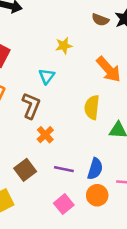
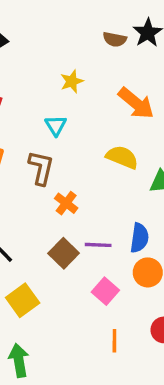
yellow semicircle: (92, 107) -> (122, 157), turned 115
brown square: (25, 170) -> (64, 253), moved

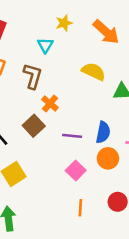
yellow star: (72, 81) -> (64, 23), moved
brown square: (64, 253) -> (34, 126), moved

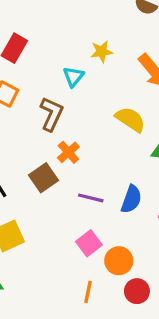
orange circle: (108, 158) -> (119, 261), moved

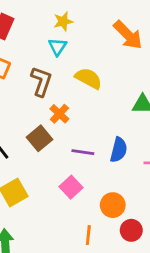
yellow star: (102, 52) -> (63, 21), moved
yellow semicircle: (130, 119) -> (88, 78), moved
pink square: (89, 243) -> (71, 187), moved

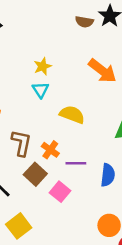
brown L-shape: (41, 81) -> (21, 143), moved
purple line: (83, 152) -> (76, 163), moved
pink square: (71, 187) -> (60, 192), moved

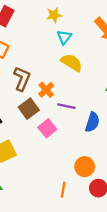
cyan triangle: (40, 90) -> (64, 37), moved

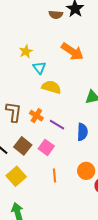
purple line: (66, 106) -> (57, 125), turned 35
brown square: (29, 109) -> (23, 146), moved
orange line: (63, 190) -> (54, 176), moved

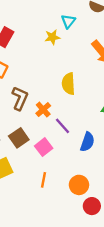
cyan triangle: (39, 68) -> (68, 21), moved
yellow semicircle: (51, 87) -> (68, 84), turned -126

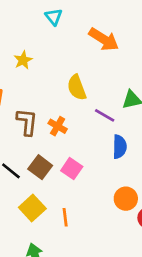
yellow star: (52, 37) -> (23, 60), moved
purple line: (62, 126) -> (105, 115), moved
orange line: (43, 180) -> (65, 217), moved

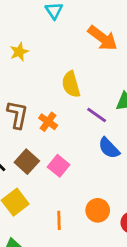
blue semicircle: (120, 147) -> (109, 148), turned 130
orange circle: (126, 199) -> (98, 210), moved
orange line: (65, 217) -> (59, 220), moved

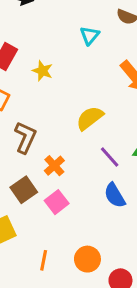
yellow star: (19, 52) -> (42, 71), turned 30
yellow semicircle: (71, 84) -> (90, 118), turned 55
orange cross: (48, 122) -> (54, 166), moved

